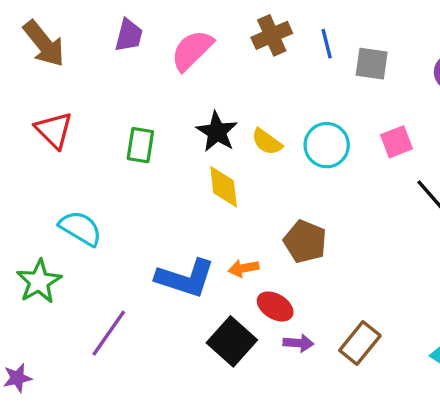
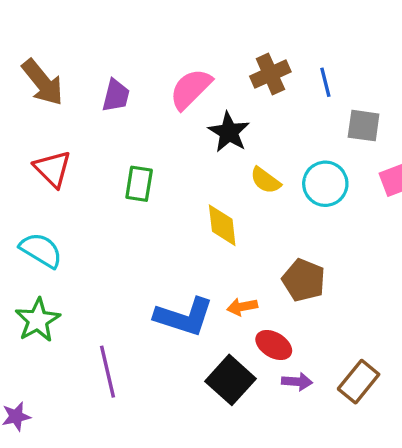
purple trapezoid: (129, 35) -> (116, 96), moved
gray square: (372, 64) -> (364, 126), moved
black star: (217, 132) -> (229, 132), moved
cyan semicircle: (81, 228) -> (41, 250), moved
purple line: (109, 333) -> (107, 372), turned -48

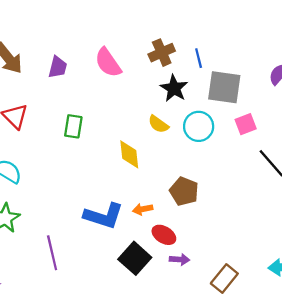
pink semicircle: (191, 89) -> (108, 63), turned -80
gray square: (364, 126) -> (224, 87), size x1.5
black star: (229, 132) -> (174, 88), moved
brown rectangle: (359, 382) -> (224, 278), moved

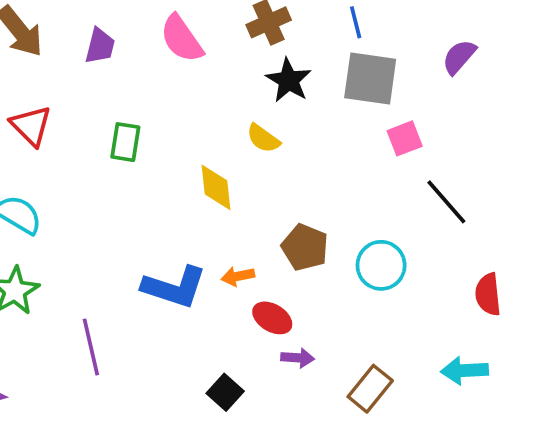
blue line: (199, 58) -> (356, 22), moved
cyan circle: (199, 126) -> (381, 265), moved
black square: (135, 258) -> (225, 392), moved, size x0.7

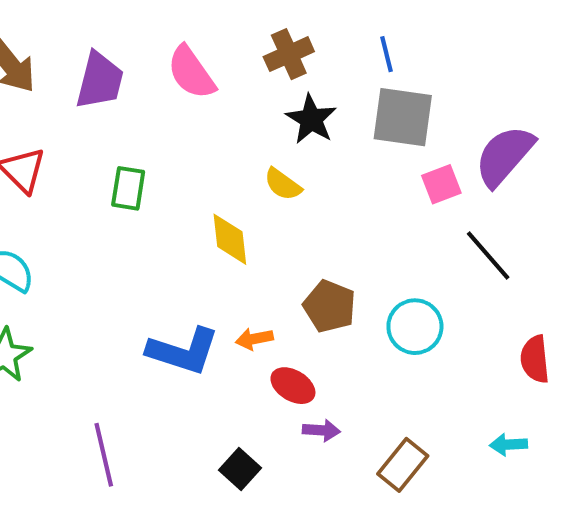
purple trapezoid: (100, 46) -> (100, 81), size x1.4
purple semicircle: (459, 57) -> (504, 156), moved, size x1.6
purple line: (91, 347) -> (104, 455), moved
cyan arrow: (464, 371) -> (508, 445), size x0.7

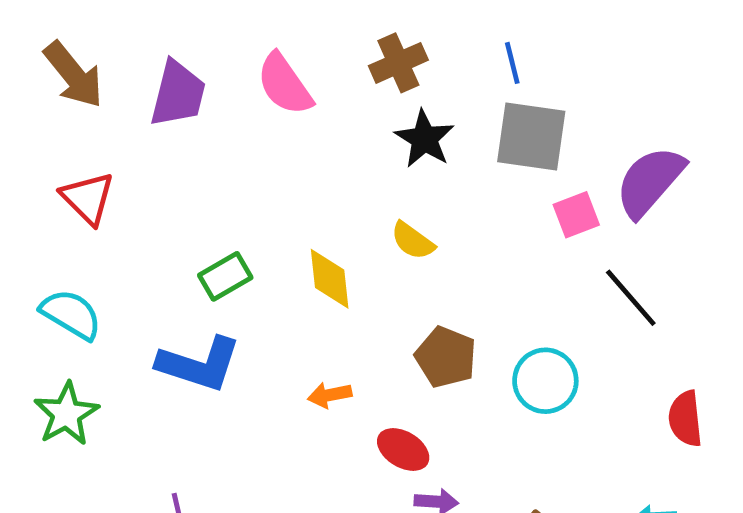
yellow semicircle: (283, 184) -> (413, 241), moved
green rectangle: (128, 188) -> (225, 276), moved, turned 51
orange arrow: (254, 339) -> (330, 395), moved
blue L-shape: (183, 351) -> (199, 364), moved

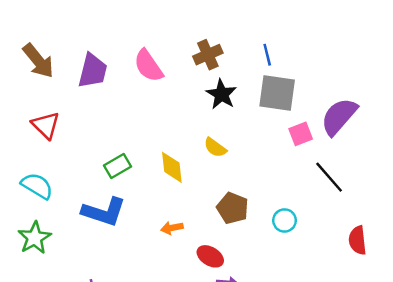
cyan circle: (545, 381) -> (285, 220), size x0.7

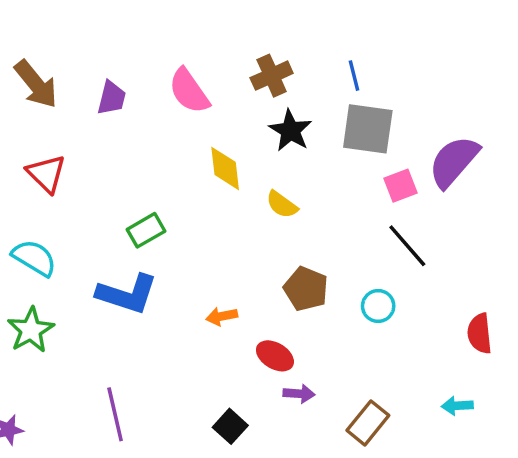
purple trapezoid: (93, 71) -> (112, 98), size x0.7
yellow diamond: (172, 167) -> (225, 168), moved
black line: (329, 177) -> (407, 246), moved

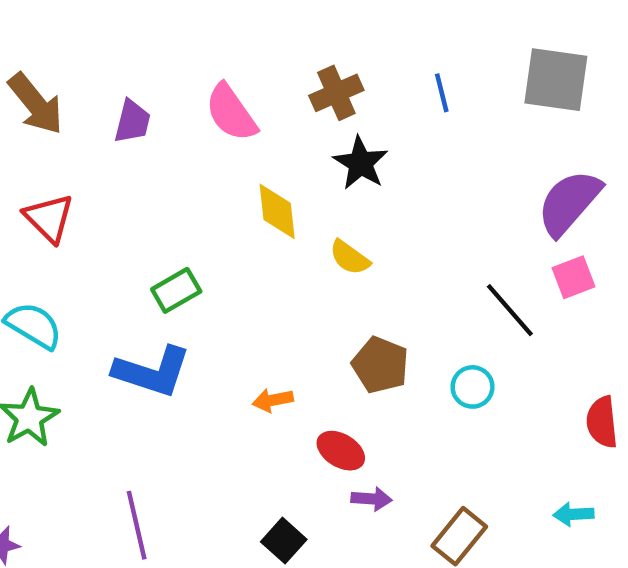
gray square: (368, 129) -> (556, 80), moved
pink square: (400, 186) -> (573, 277), moved

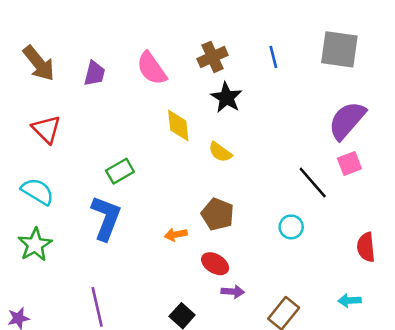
brown pentagon: (380, 365) -> (218, 214), moved
blue L-shape: (152, 372) -> (106, 218), turned -87

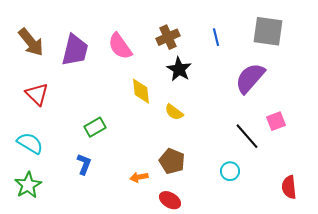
purple trapezoid: (95, 73) -> (75, 50), size x1.6
purple semicircle: (347, 120) -> (250, 78), moved
blue L-shape: (106, 218) -> (84, 164), size x0.6

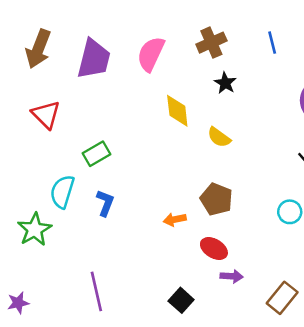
brown arrow: (31, 42) -> (38, 49), turned 60
pink semicircle: (120, 46) -> (151, 54), turned 60
black star: (179, 69) -> (225, 83), size x0.7
green rectangle: (95, 127) -> (96, 154), moved
cyan semicircle: (30, 143) -> (62, 192), moved, turned -104

